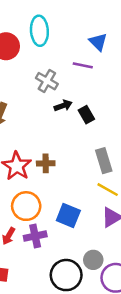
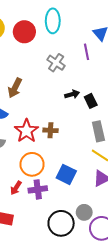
purple line: (83, 65) -> (87, 52), turned 63
black arrow: (63, 106) -> (72, 94), moved
black rectangle: (86, 115) -> (91, 101), moved

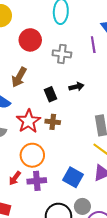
red circle: (24, 32) -> (30, 40), moved
gray cross: (56, 63) -> (62, 54), turned -30
black rectangle: (91, 101) -> (51, 94), moved
blue square: (66, 174) -> (73, 177), moved

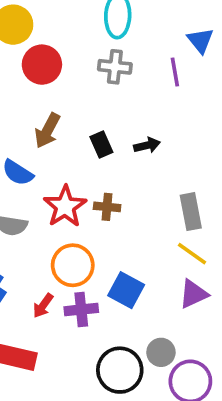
red circle: (30, 40) -> (42, 65), moved
gray cross: (62, 54) -> (115, 67), moved
black rectangle: (51, 94) -> (101, 145), moved
blue square: (73, 177) -> (126, 290), moved

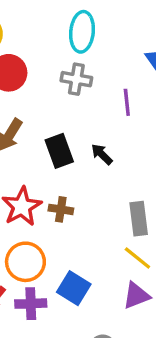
purple line: (175, 72) -> (127, 102), moved
black rectangle: (101, 145) -> (59, 151), size x1.4
black arrow: (147, 145) -> (102, 154), turned -125

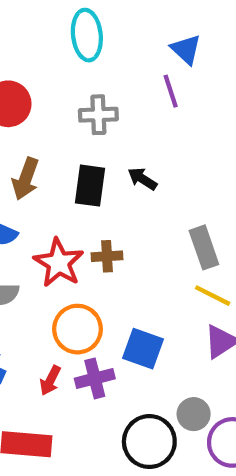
gray cross: (76, 79) -> (98, 115), moved
purple line: (127, 102) -> (171, 91), moved
black rectangle: (59, 151) -> (90, 186), turned 40

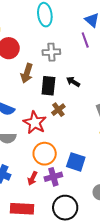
brown arrow: (26, 179) -> (27, 73), moved
brown cross: (107, 256) -> (58, 110), moved, turned -32
black circle: (149, 442) -> (65, 208), moved

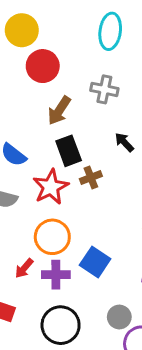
black rectangle: (48, 86) -> (69, 151), moved, turned -42

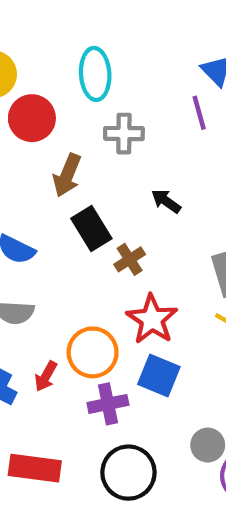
cyan ellipse: (110, 31) -> (95, 74), moved
red star: (51, 187) -> (152, 319), moved
red arrow: (24, 268) -> (46, 376), moved

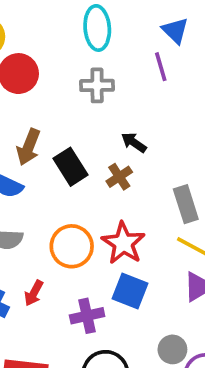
cyan ellipse: (95, 74) -> (97, 28), moved
brown arrow: (67, 175) -> (29, 147), moved
brown cross: (130, 259) -> (119, 177), moved
orange circle: (93, 352) -> (72, 246), moved

